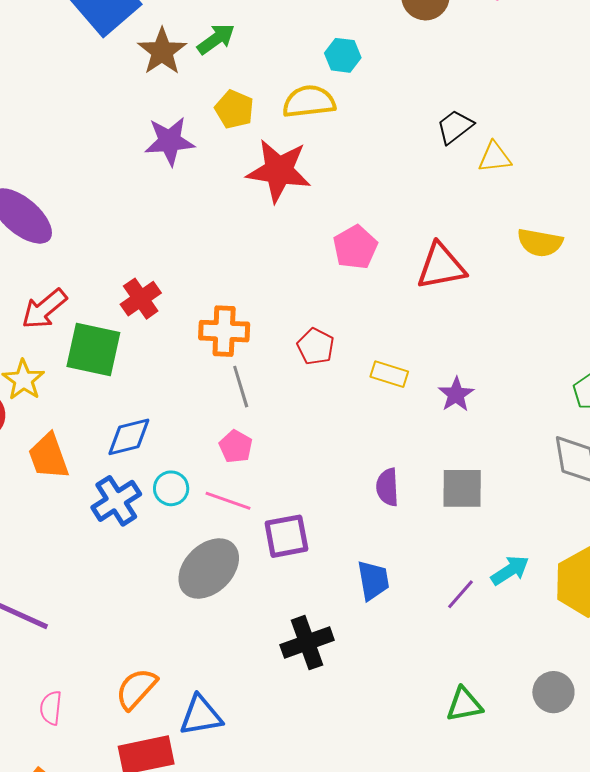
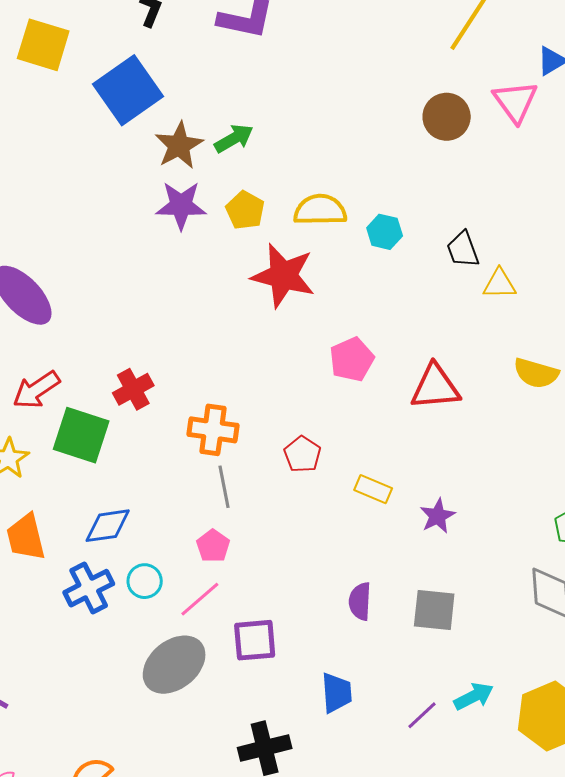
cyan hexagon: (343, 55) -> (385, 232), moved
black trapezoid: (455, 127) -> (463, 249), turned -78
purple star: (170, 141) -> (181, 205), moved
pink line: (228, 501) -> (200, 599), turned -66

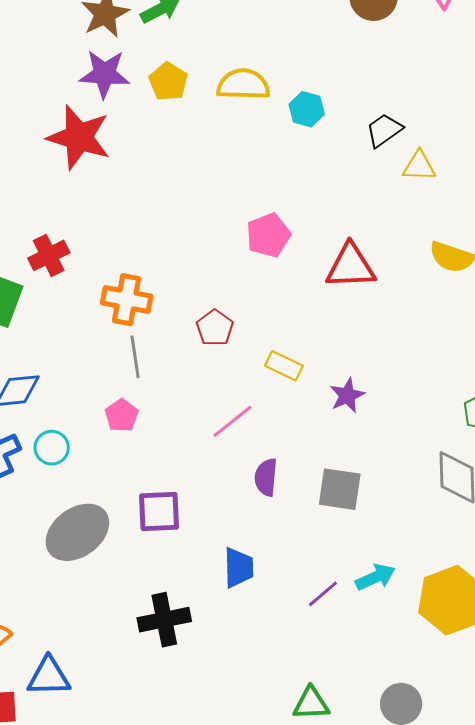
black trapezoid: (463, 249) -> (384, 130), turned 72
red star: (283, 276) -> (79, 137), moved
pink line: (200, 599) -> (232, 421), moved

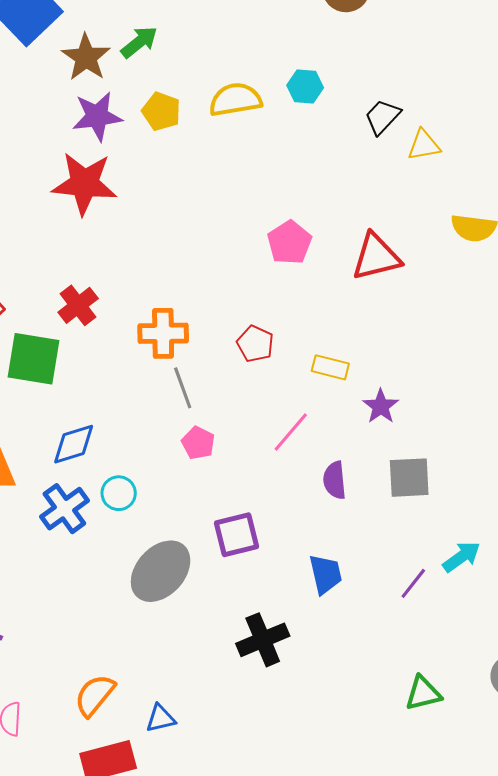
cyan hexagon: (307, 109) -> (305, 87), moved
purple star: (347, 395) -> (381, 406), moved
pink pentagon: (122, 415) -> (198, 443), moved
blue triangle: (49, 677) -> (161, 718), size x0.7

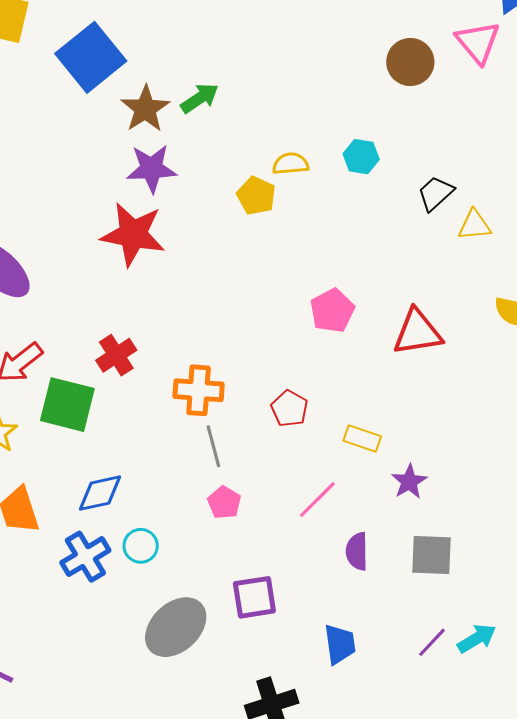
yellow semicircle: (235, 100) -> (291, 164), size x0.7
yellow pentagon: (161, 111) -> (256, 196), moved
purple line: (413, 583) -> (432, 642), moved

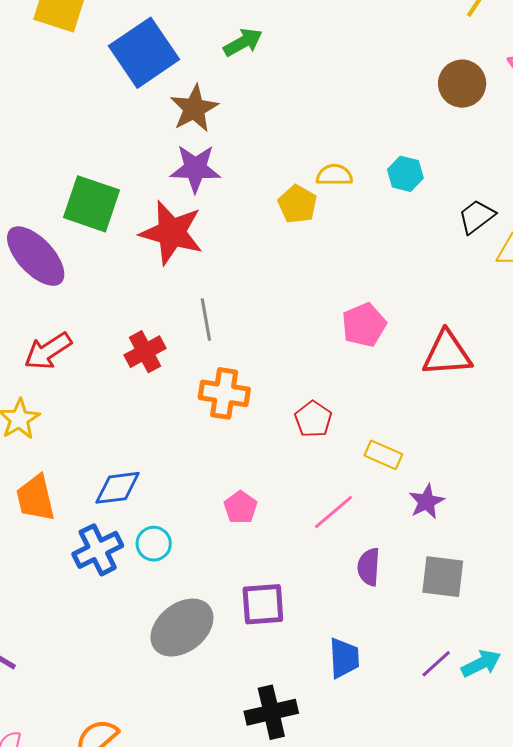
green arrow: (200, 98) -> (243, 42), moved
green square: (67, 405) -> (91, 204), moved
gray line: (213, 446) -> (206, 319), moved

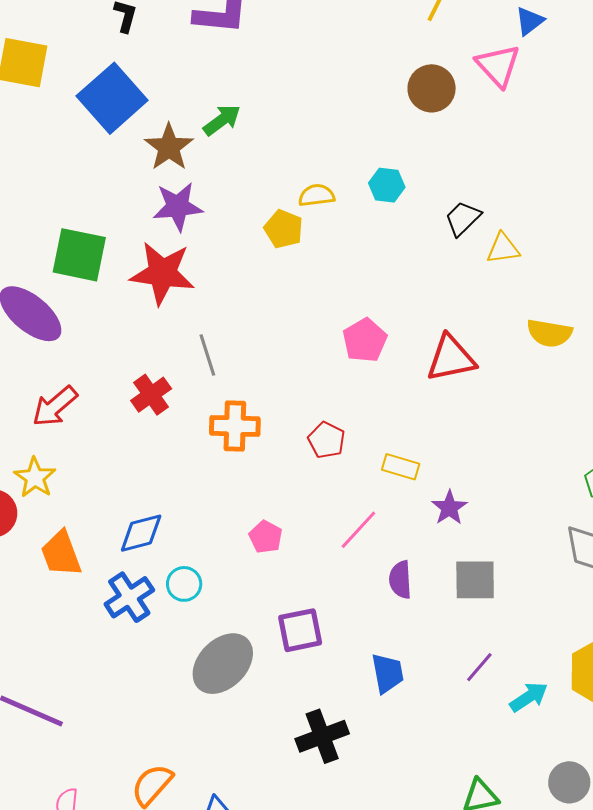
green arrow: (243, 42) -> (222, 120), moved
cyan arrow: (481, 664) -> (529, 697), moved

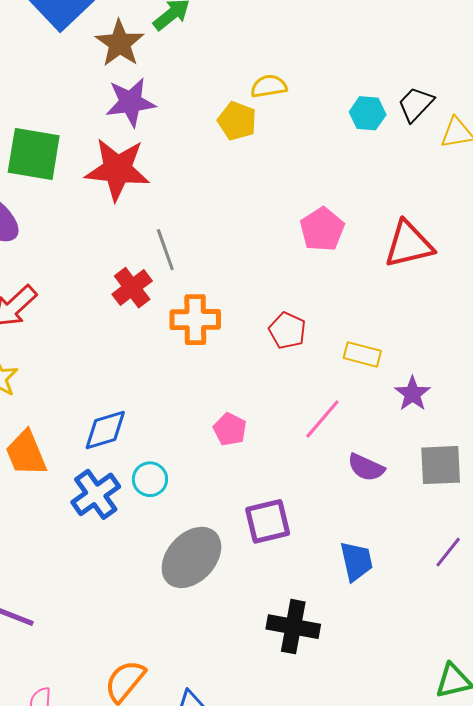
cyan hexagon: (387, 185) -> (368, 113), moved
red cross: (151, 395) -> (132, 288), moved
purple semicircle: (400, 580) -> (366, 467), turned -60
black cross: (322, 736) -> (293, 627), turned 33

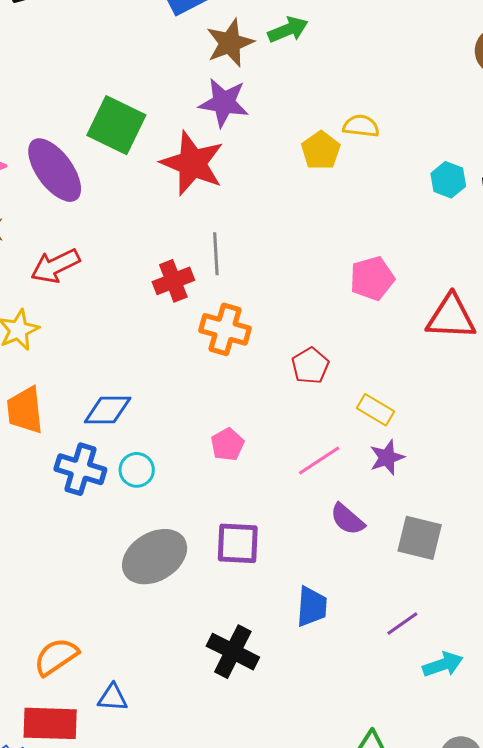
purple star: (412, 394) -> (387, 457), moved
blue cross: (96, 494) -> (80, 469), turned 36

